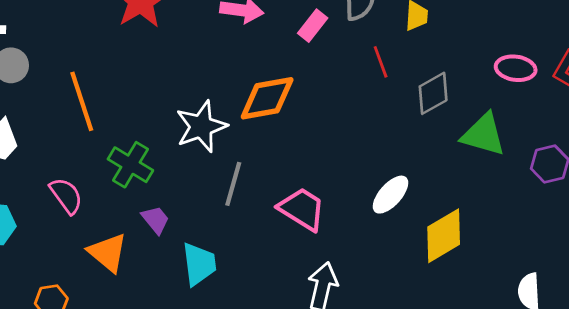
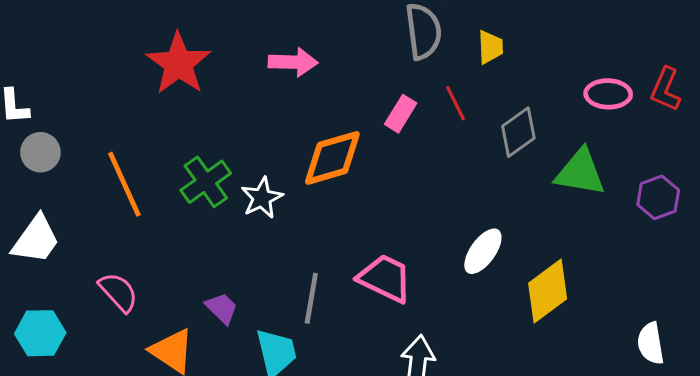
pink rectangle: (313, 26) -> (401, 114), moved
white star: (201, 127) -> (262, 198), size x0.7
green cross: (130, 165) -> (206, 182), moved, turned 30
gray line: (233, 184) -> (311, 298), moved

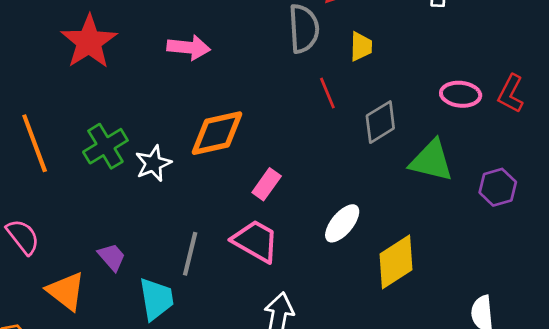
pink rectangle: (401, 114) -> (267, 184), moved

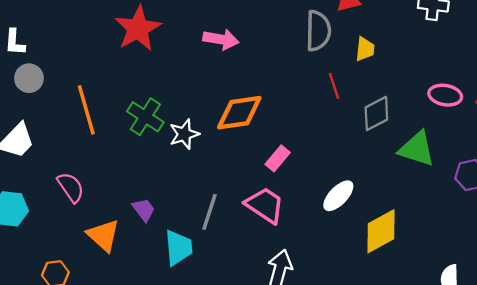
green cross: (105, 146) -> (145, 117), turned -30

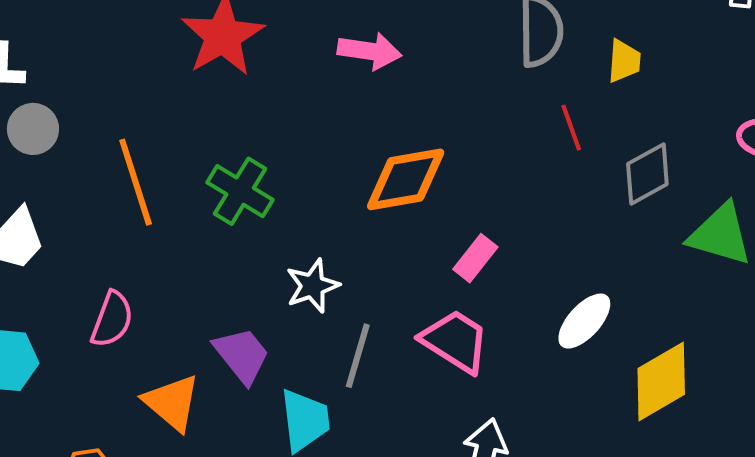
white star: (184, 134) -> (313, 286), moved
pink semicircle: (71, 187) -> (112, 319), turned 56
purple trapezoid: (144, 210) -> (242, 355), size x1.4

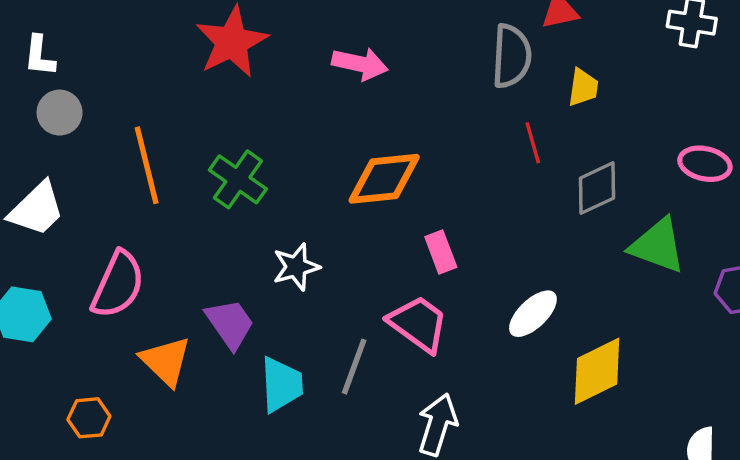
pink rectangle: (475, 258) -> (441, 252), turned -63
pink semicircle: (112, 319) -> (118, 285), size x1.4
gray line: (358, 356) -> (354, 367), moved

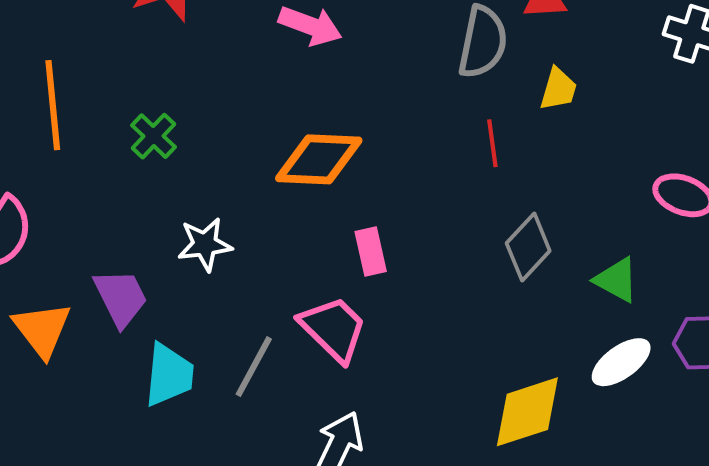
green cross: (238, 179) -> (153, 136), size x0.7
gray diamond: (597, 188) -> (528, 247), moved, turned -30
green triangle: (658, 246) -> (616, 280), size x0.7
white ellipse: (533, 314) -> (621, 362), moved

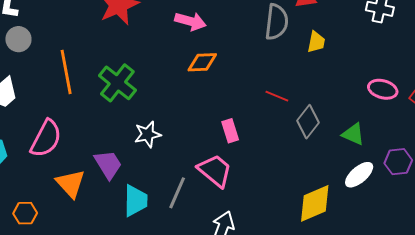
green cross: (153, 136) -> (117, 83), size x1.6
red line: (492, 143) -> (277, 96), moved, turned -55
orange diamond: (319, 159) -> (202, 62), moved, size x0.7

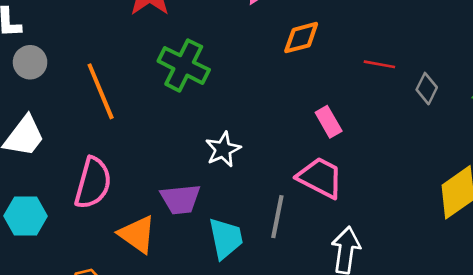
orange diamond: (202, 62) -> (301, 38), moved
green cross: (117, 83) -> (184, 65), moved
gray diamond: (308, 122) -> (427, 89), size x0.7
purple trapezoid: (108, 164) -> (180, 199), turned 128

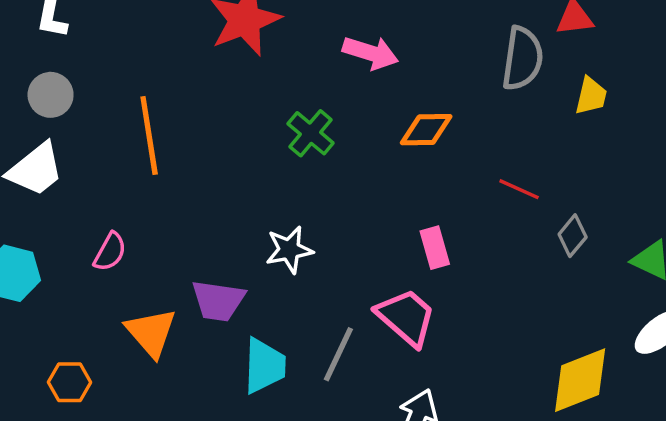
gray circle: (30, 62) -> (51, 95), moved
green cross: (184, 65) -> (311, 133), moved, size x0.7
pink semicircle: (93, 183) -> (110, 252), size x0.6

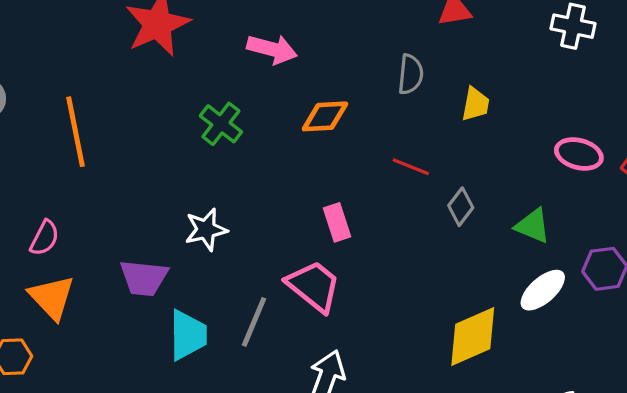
gray semicircle: (522, 58) -> (411, 74), moved, size x0.7
yellow trapezoid: (591, 96) -> (475, 104), moved
orange triangle: (151, 332) -> (52, 297), moved

